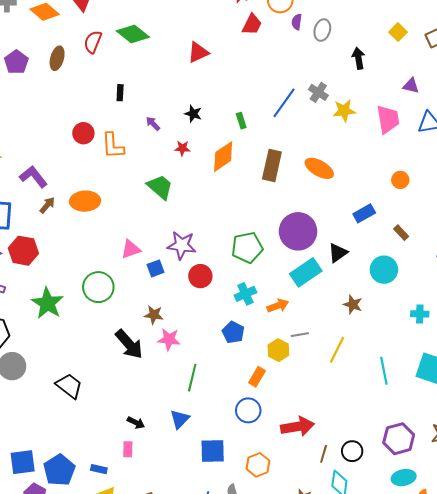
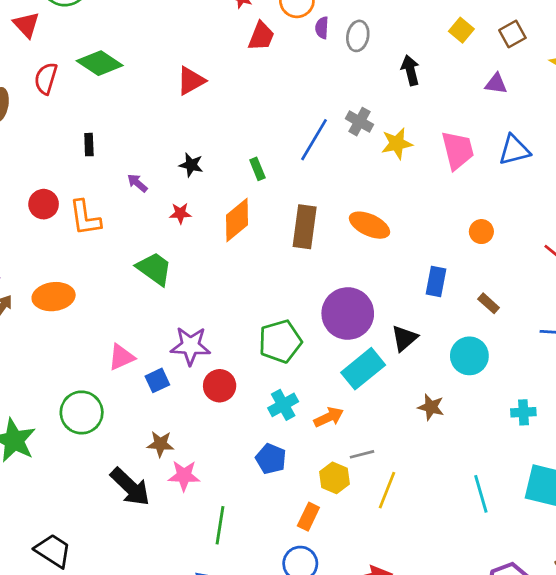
purple triangle: (411, 86) -> (496, 84), moved
blue rectangle: (364, 213) -> (436, 281), turned -45
yellow line: (337, 350) -> (387, 490), moved

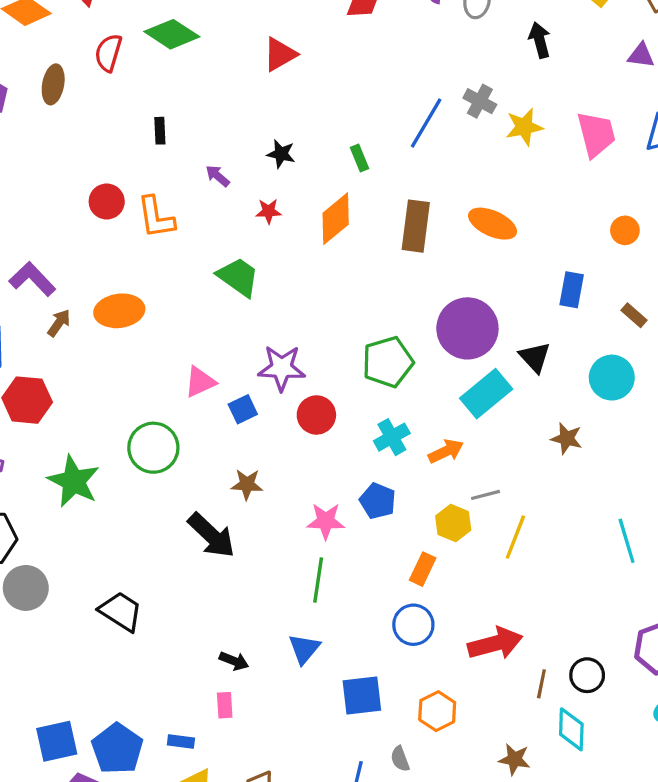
black triangle: (404, 338) -> (535, 357), turned -32
pink star: (184, 476) -> (326, 521), moved

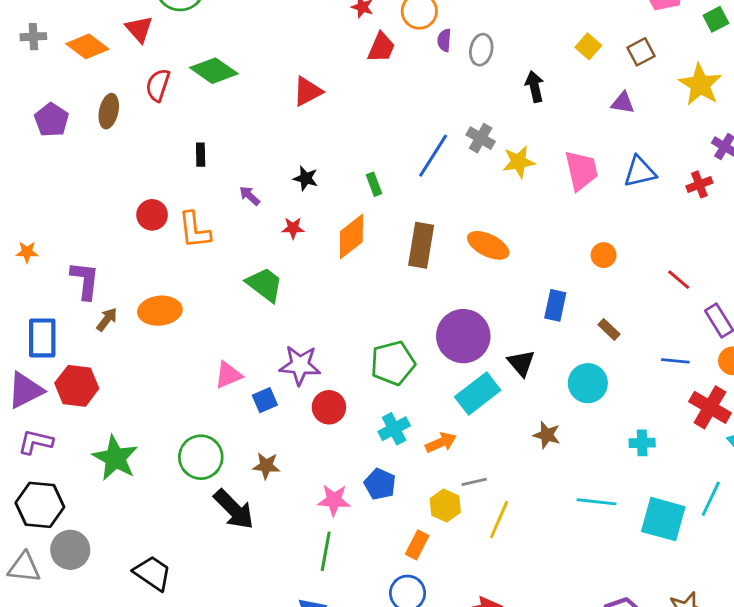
purple L-shape: (32, 279) -> (85, 280), turned 48
green circle: (153, 448) -> (201, 457), moved
cyan line: (627, 541) -> (597, 502), moved, turned -69

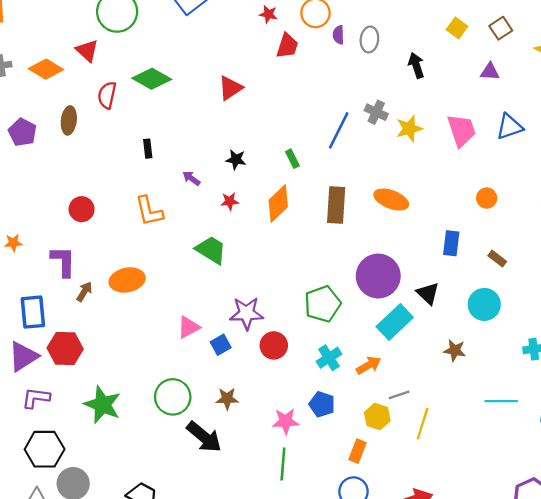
red circle: (152, 215) -> (82, 209), moved

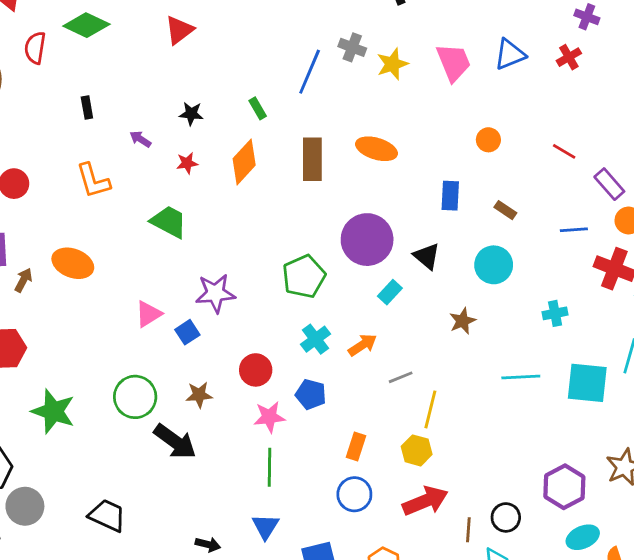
orange ellipse: (127, 280) -> (73, 263), turned 36
cyan rectangle: (395, 322) -> (390, 292), size x0.6
red circle: (274, 345) -> (256, 370), moved
brown star: (455, 350) -> (462, 321), turned -30
yellow hexagon: (377, 417) -> (417, 450), moved

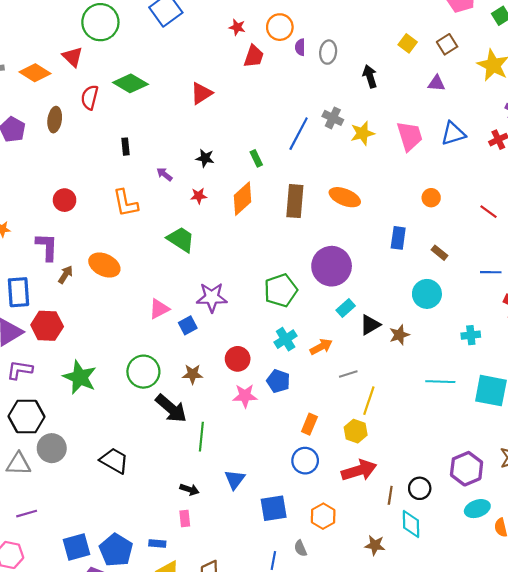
black triangle: (427, 256) -> (370, 325), moved, turned 45
green line: (269, 467) -> (201, 437), moved

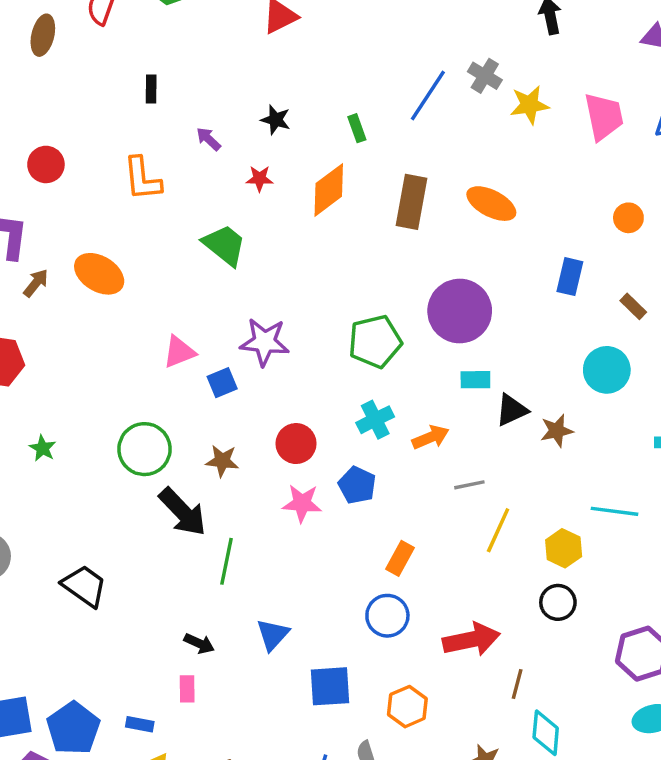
cyan rectangle: (346, 308) -> (475, 380), turned 36
green star: (80, 377) -> (43, 448), size x0.5
yellow hexagon: (356, 431) -> (564, 548), moved
black circle: (420, 488) -> (558, 602), moved

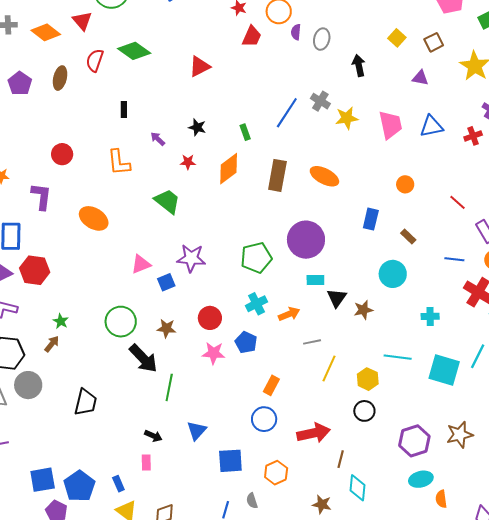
brown arrow: (36, 283) -> (52, 344), moved
black triangle: (512, 410) -> (337, 298), turned -30
black trapezoid: (84, 586) -> (86, 402), turned 68
blue rectangle: (140, 724) -> (118, 484), turned 56

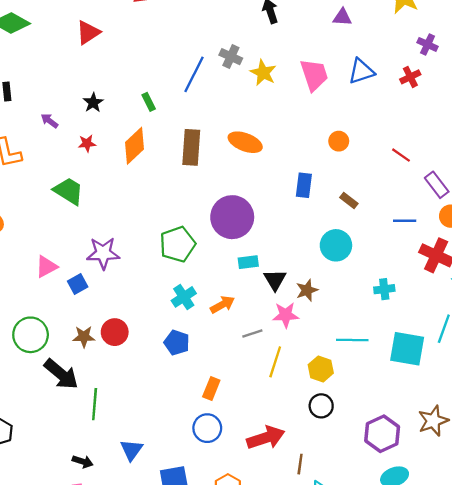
yellow star: (347, 118) -> (263, 73), turned -30
black star: (197, 127) -> (93, 103), turned 30
red circle: (210, 318) -> (115, 332), moved
pink star: (214, 353) -> (286, 315), moved

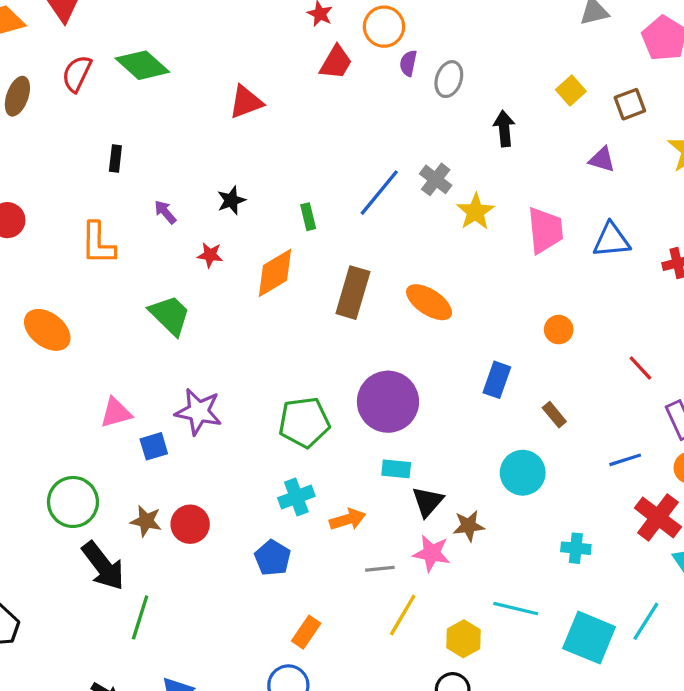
blue line: (405, 221) -> (625, 460), turned -30

